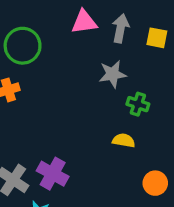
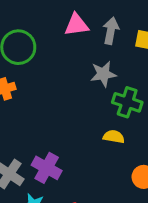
green cross: (138, 104) -> (127, 102), size x1.4

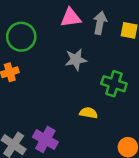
gray star: (103, 74) -> (76, 60), moved
yellow semicircle: (114, 137) -> (89, 113), moved

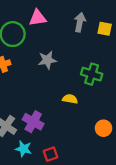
pink triangle: (71, 18) -> (38, 18), moved
gray star: (76, 60) -> (47, 60), moved

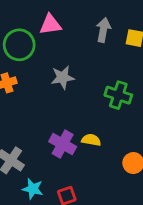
yellow semicircle: (70, 99) -> (91, 140), moved
purple cross: (33, 122) -> (63, 144), moved

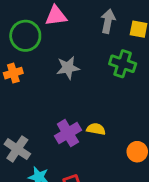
green cross: (118, 95) -> (123, 64), moved
purple cross: (63, 144) -> (68, 133), turned 30

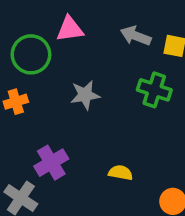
gray arrow: (108, 21) -> (136, 36), turned -80
purple cross: (68, 133) -> (51, 163), moved

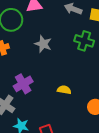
gray star: (85, 95) -> (43, 44), turned 30

